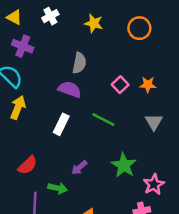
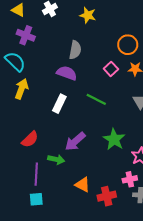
orange circle: (139, 28) -> (128, 45), moved
purple arrow: (79, 168) -> (75, 141), size x1.5

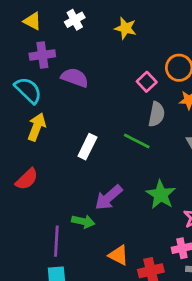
purple cross: (26, 35) -> (42, 55), turned -30
gray semicircle: (75, 50) -> (157, 114), moved
pink square: (111, 69) -> (147, 82), moved
purple semicircle: (67, 73) -> (75, 78), moved
red semicircle: (30, 139) -> (27, 179), moved

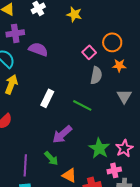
green line: (137, 141) -> (82, 105), moved
green star: (161, 195) -> (99, 148), moved
green arrow: (83, 221) -> (51, 158), moved, turned 35

